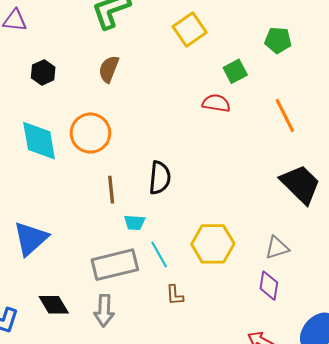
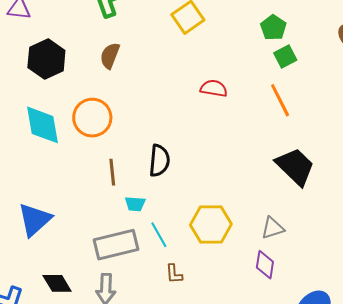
green pentagon: (278, 40) -> (273, 28), turned 30
green square: (235, 71) -> (285, 57), moved
black hexagon: (43, 72) -> (46, 59), size x1.6

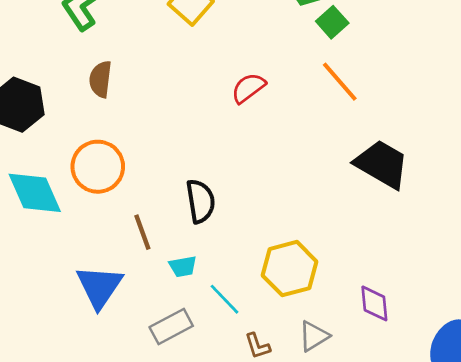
red semicircle: (214, 88) -> (248, 88), turned -32
blue triangle: (35, 220) -> (99, 287), moved
gray triangle: (273, 228) -> (314, 336), moved
gray rectangle: (116, 245) -> (171, 326), size x0.7

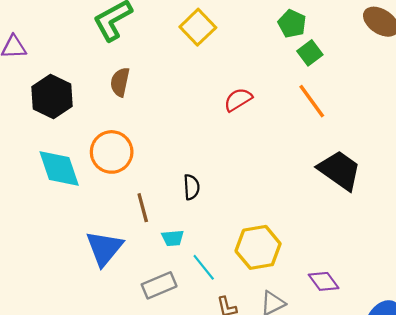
black semicircle: (200, 201) -> (191, 187), size x0.7
purple diamond: (374, 303) -> (324, 281), turned -36

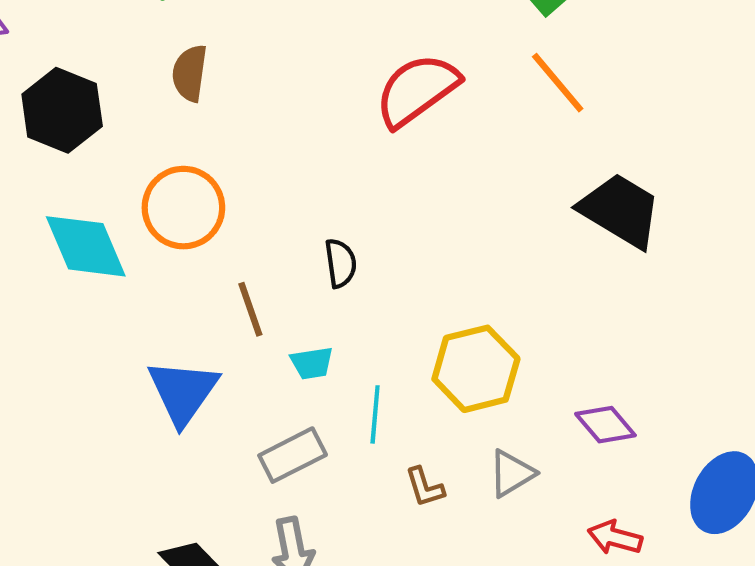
red semicircle: (238, 100) -> (417, 90), size x1.6
cyan line: (204, 267) -> (375, 414), turned 48

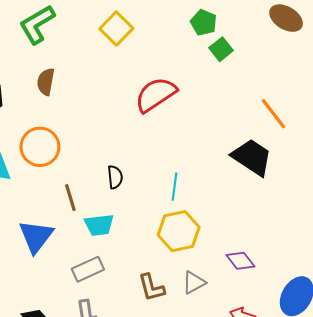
orange line: (558, 83) -> (274, 114), moved
cyan trapezoid: (312, 363) -> (99, 225), size x1.4
cyan line: (375, 414) -> (175, 187), moved
brown L-shape: (425, 487) -> (151, 287), size x1.4

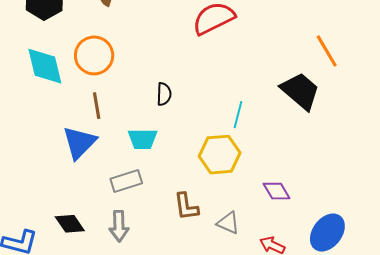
cyan line: (175, 187) -> (238, 115), moved
brown line: (70, 198) -> (97, 106), moved
gray triangle: (194, 283) -> (228, 223), moved, turned 45

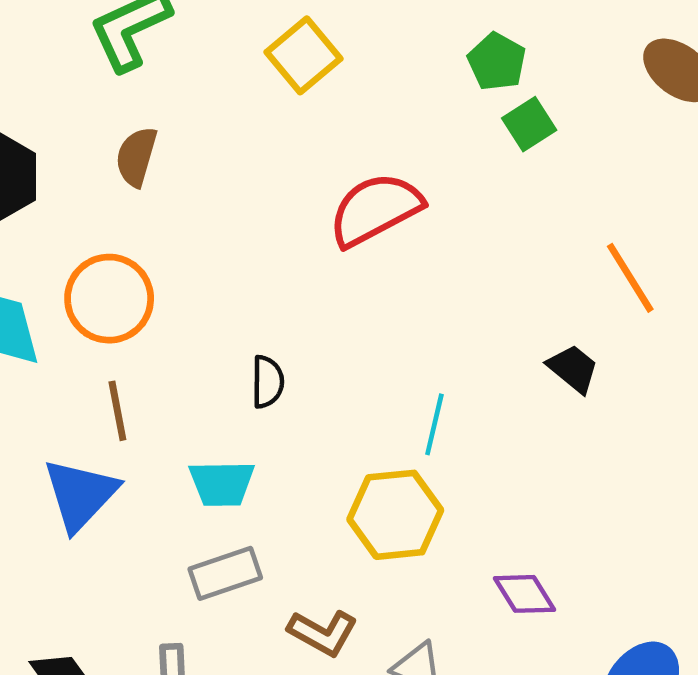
black trapezoid: (300, 91) -> (573, 369), size x0.6
gray rectangle: (126, 181) -> (225, 573), moved
brown L-shape: (186, 206) -> (323, 633), turned -52

